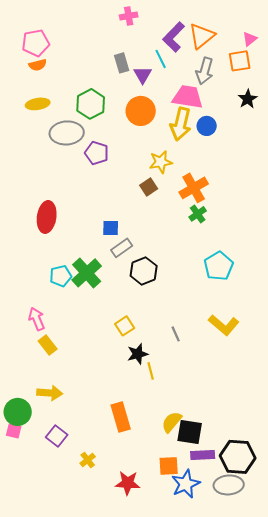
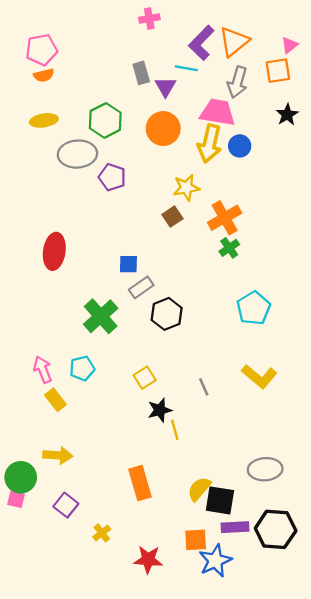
cyan line: (161, 59) -> (186, 68), turned -54
cyan pentagon: (61, 276) -> (82, 368), moved
gray ellipse: (229, 485) -> (265, 469), moved

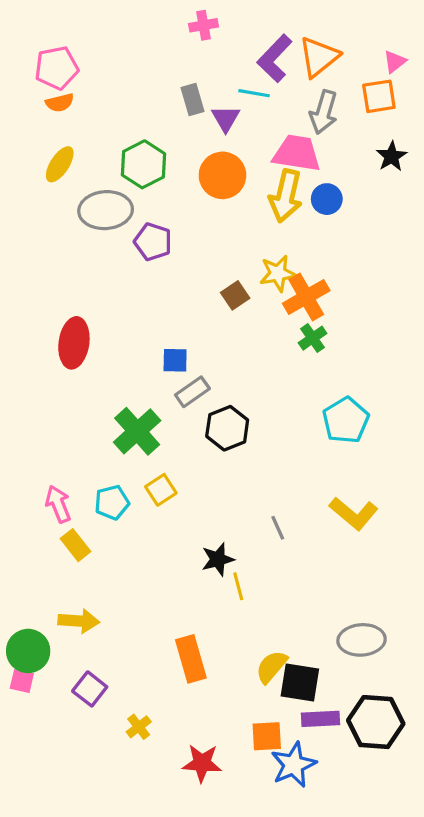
yellow ellipse: (44, 120) -> (60, 164), turned -48
yellow star: (186, 188) -> (278, 273), moved
yellow square: (145, 378) -> (161, 490), moved

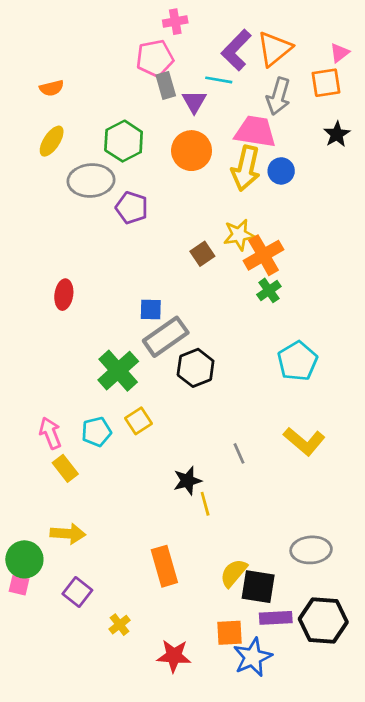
pink pentagon: (57, 68) -> (155, 58), moved
red ellipse: (74, 343) -> (64, 295), size x0.7
gray rectangle: (192, 392) -> (166, 337), size x1.5

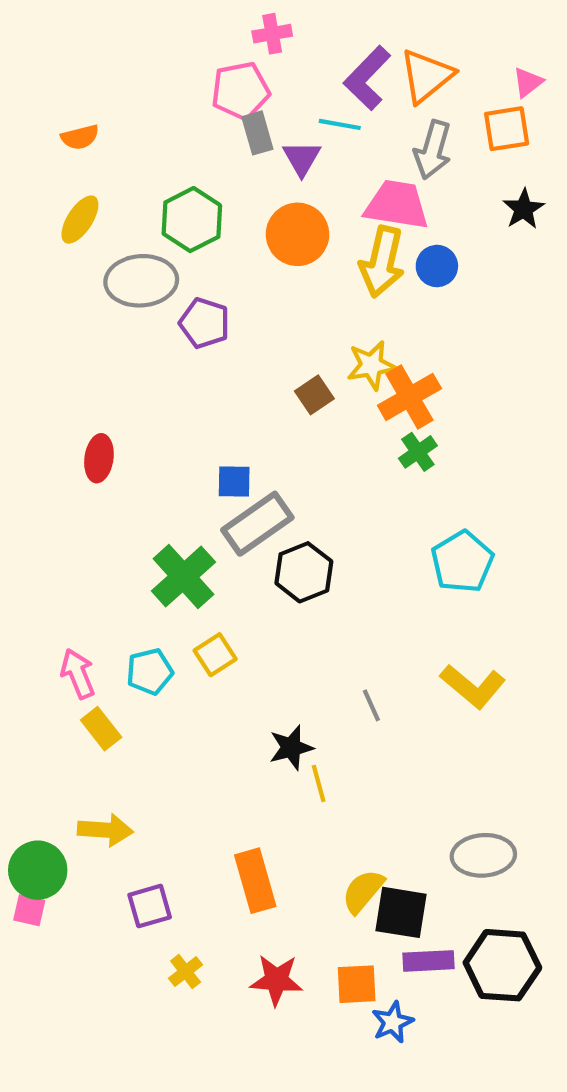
purple square: (77, 592) -> (150, 906), moved, turned 36
red star: (174, 656) -> (276, 980), moved
blue star: (253, 657) -> (393, 1022), size x0.7

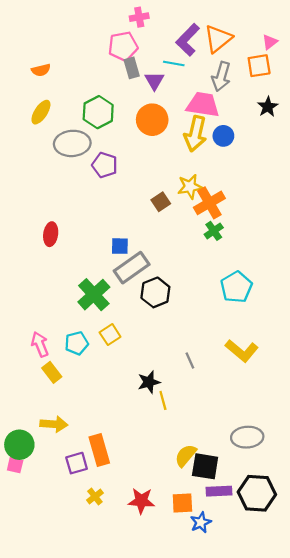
orange rectangle: (255, 881) -> (99, 450), moved

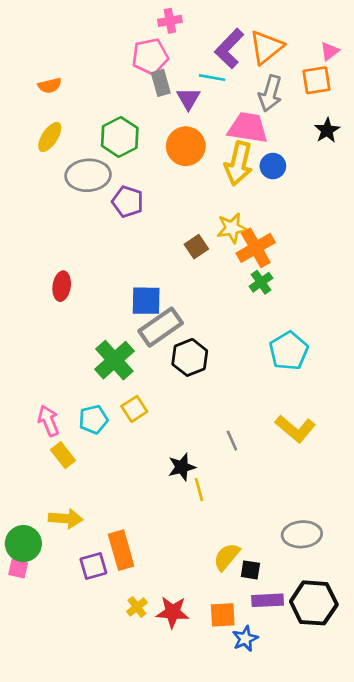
blue square: (120, 246) -> (146, 301), size x1.4
black square: (205, 466) -> (250, 570), size x0.6
yellow cross: (95, 497) -> (137, 607), moved

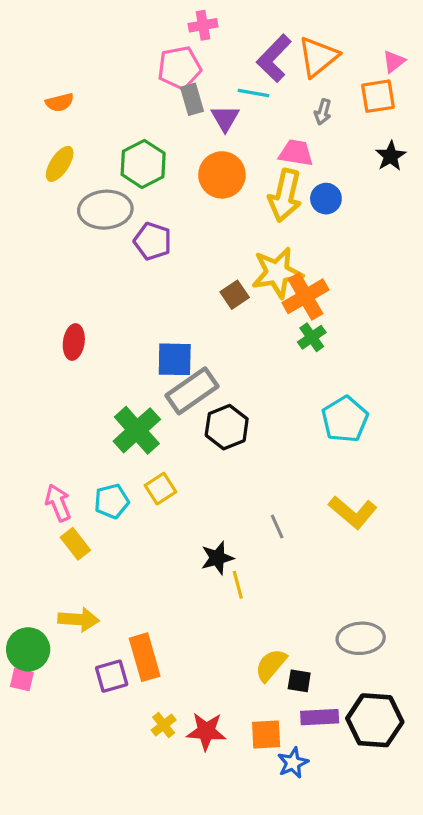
gray arrow: (270, 93) -> (323, 112), size x0.6
pink trapezoid: (248, 128) -> (296, 153), size x0.7
yellow star: (232, 228) -> (277, 273), size x1.4

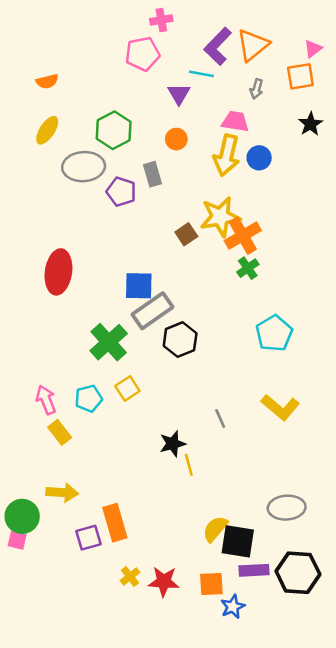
gray rectangle: (192, 99) -> (152, 174), moved
orange circle: (222, 175) -> (176, 139), size x0.6
red ellipse: (74, 342) -> (58, 272), size x1.6
black square: (299, 681) -> (238, 541), size x1.8

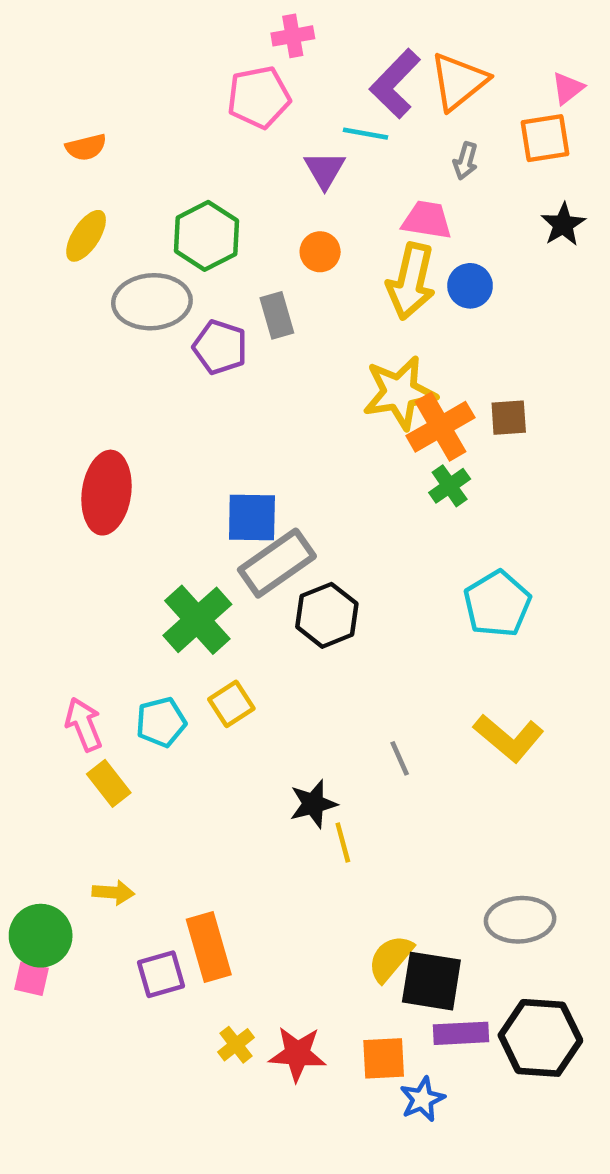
brown square: (186, 234) -> (509, 418), moved, turned 30
yellow arrow: (62, 493) -> (113, 892), size x0.7

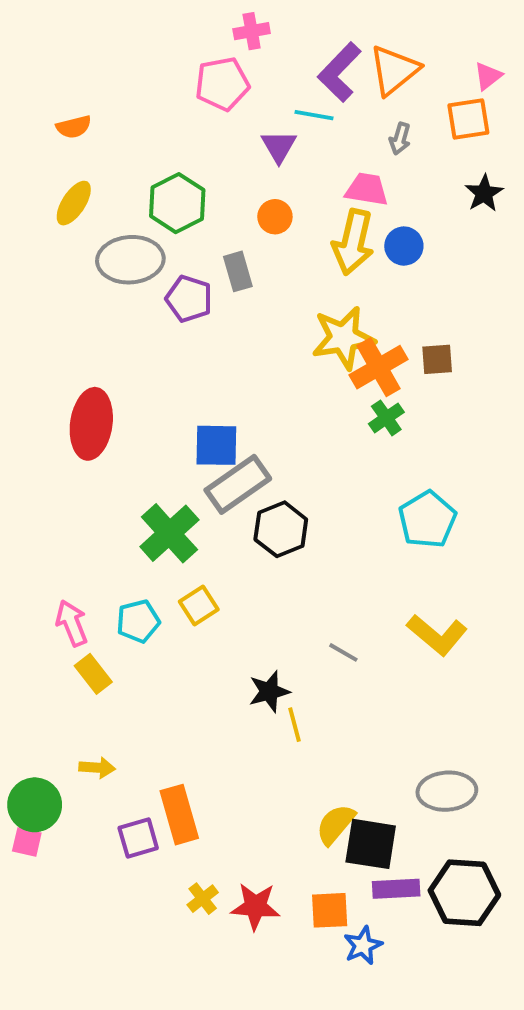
gray line: (400, 758) -> (343, 652), turned -36

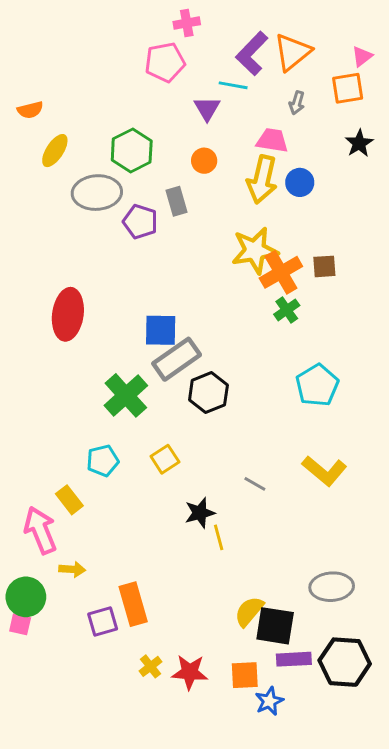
orange semicircle: (74, 127) -> (30, 110), moved
yellow square: (199, 606) -> (165, 459), moved
pink arrow: (72, 623) -> (40, 530), moved, size x1.4

